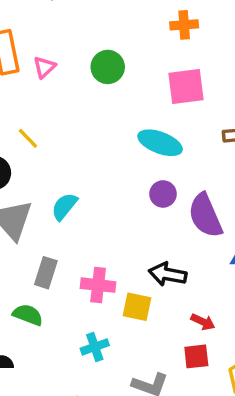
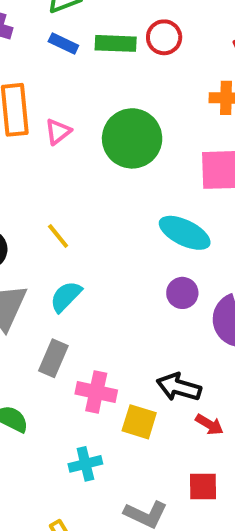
green circle: (108, 67) -> (132, 138), size x1.5
yellow line: (28, 138) -> (58, 236), moved
gray rectangle: (46, 273) -> (53, 358), moved
red arrow: (203, 322) -> (209, 424), moved

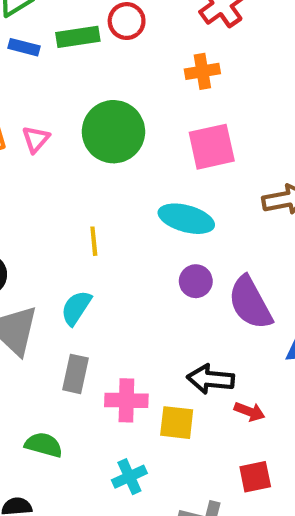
yellow line: (58, 236) -> (94, 241), moved, turned 44

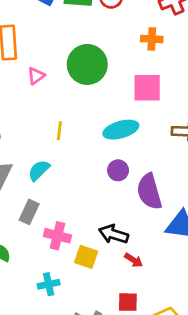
pink triangle: (36, 139) -> (36, 76), moved
cyan ellipse: (186, 219) -> (121, 130), turned -44

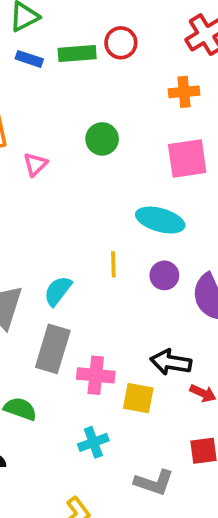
green circle: (87, 64) -> (102, 139), size x0.6
cyan ellipse: (121, 130) -> (160, 220), turned 40
yellow line: (59, 131) -> (113, 264), moved
gray rectangle: (29, 212) -> (53, 349), size x1.4

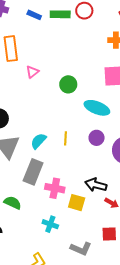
green circle: (102, 139) -> (68, 84), moved
yellow line: (113, 264) -> (65, 138), moved
cyan cross: (93, 442) -> (50, 224), turned 35

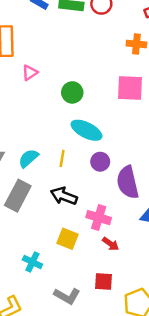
cyan ellipse: (97, 108) -> (86, 130), moved
black arrow: (96, 185) -> (64, 196), moved
pink cross: (55, 188) -> (99, 218), moved

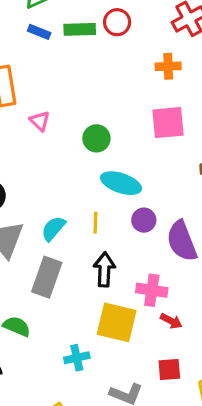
pink triangle: (30, 73) -> (40, 121), turned -35
black arrow: (64, 196) -> (104, 269), turned 80
yellow square: (68, 239) -> (117, 322), size x1.5
cyan cross: (32, 262) -> (77, 358), turned -30

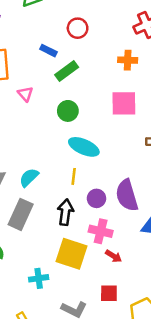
red circle: (117, 22) -> (78, 28), moved
green rectangle: (80, 29) -> (67, 71), moved, turned -40
blue rectangle: (39, 32) -> (48, 51), moved
purple circle: (144, 220) -> (96, 198), moved
yellow line: (95, 223) -> (74, 176), moved

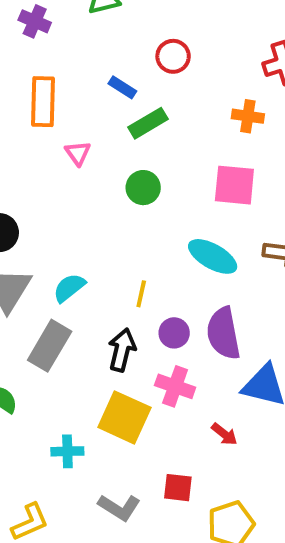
cyan ellipse: (84, 147) -> (213, 256), moved
red arrow: (114, 256) -> (224, 434), moved

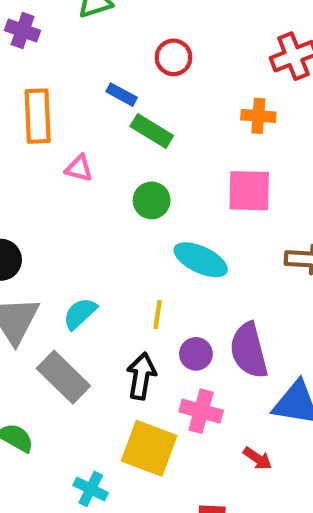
green rectangle: (148, 123) -> (152, 131), turned 66
pink triangle: (78, 153) -> (79, 168), turned -36
cyan ellipse: (213, 256) -> (201, 260), moved
gray rectangle: (50, 346) -> (63, 377), turned -72
cyan cross: (67, 451) -> (91, 489), turned 32

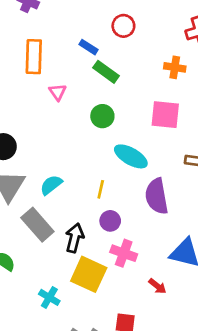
pink triangle: (79, 168) -> (58, 92), turned 36
purple semicircle: (249, 350) -> (157, 196), moved
purple circle: (196, 354) -> (110, 221), moved
black arrow: (141, 376) -> (75, 238), moved

